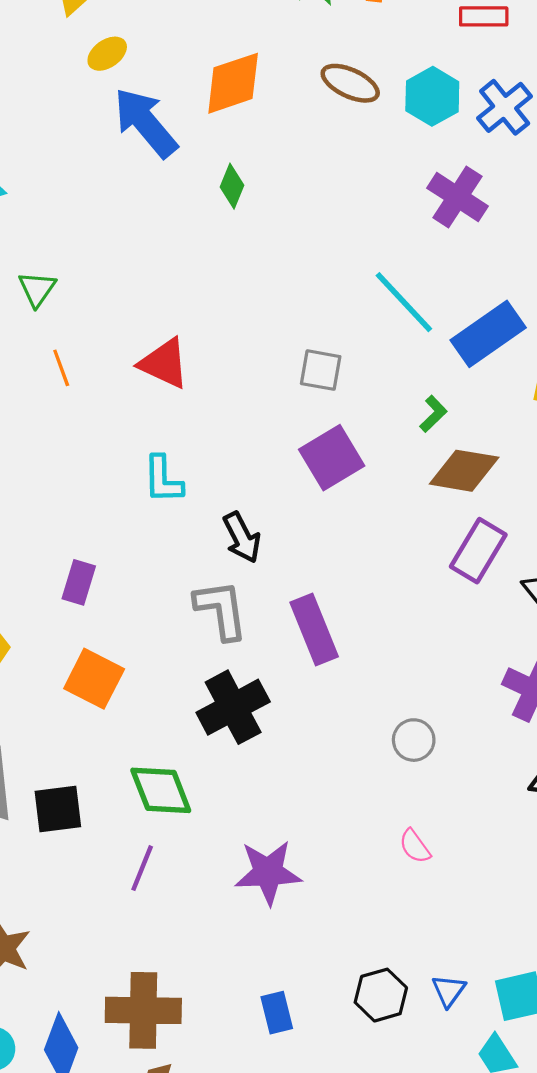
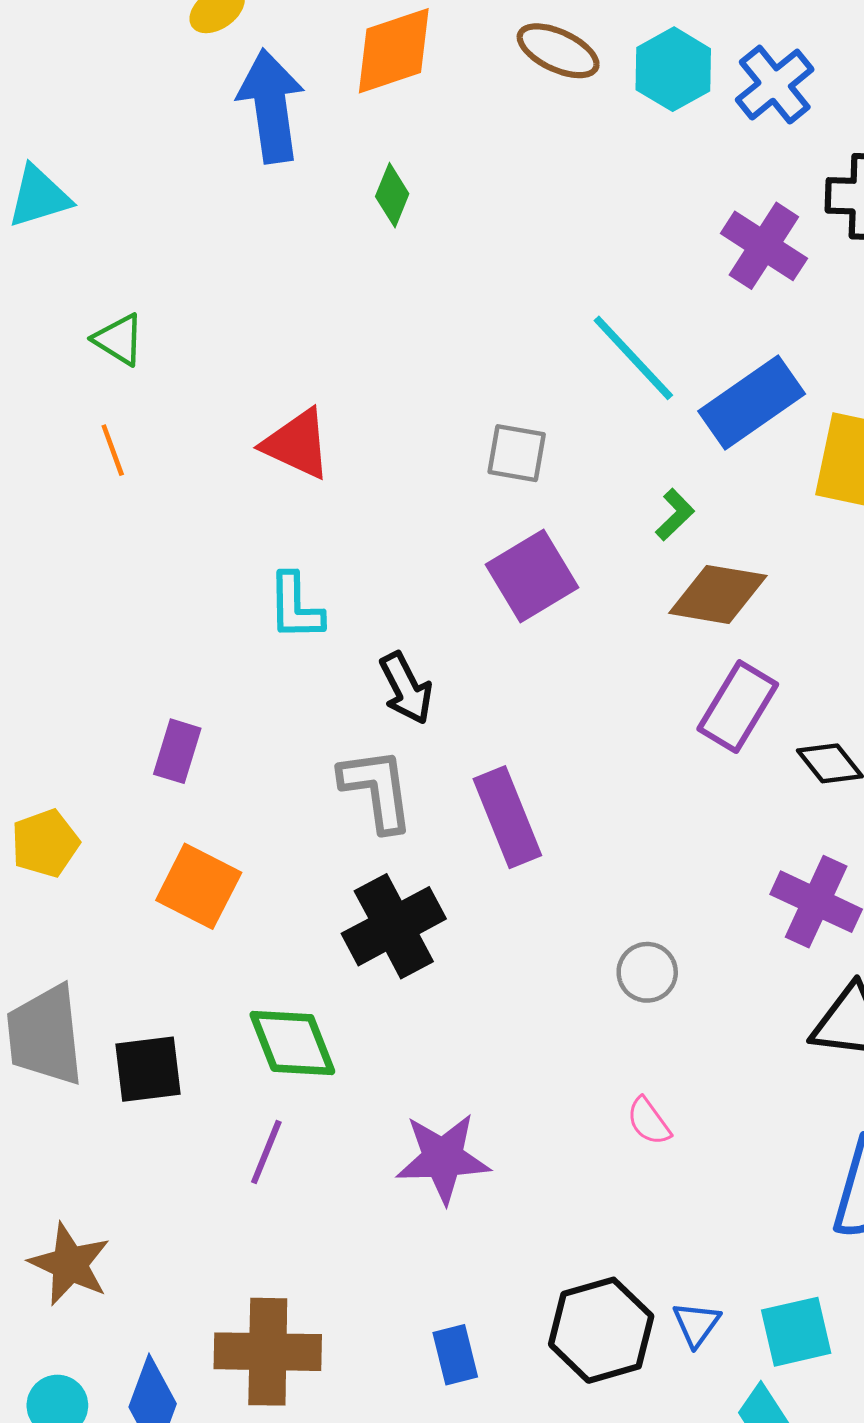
blue arrow: (145, 123) -> (271, 106), turned 32
purple cross: (457, 197) -> (764, 246), moved
green triangle: (37, 289) -> (119, 340), turned -33
orange line: (61, 368) -> (113, 450), moved
black hexagon: (381, 995) -> (601, 1330), size x1.4

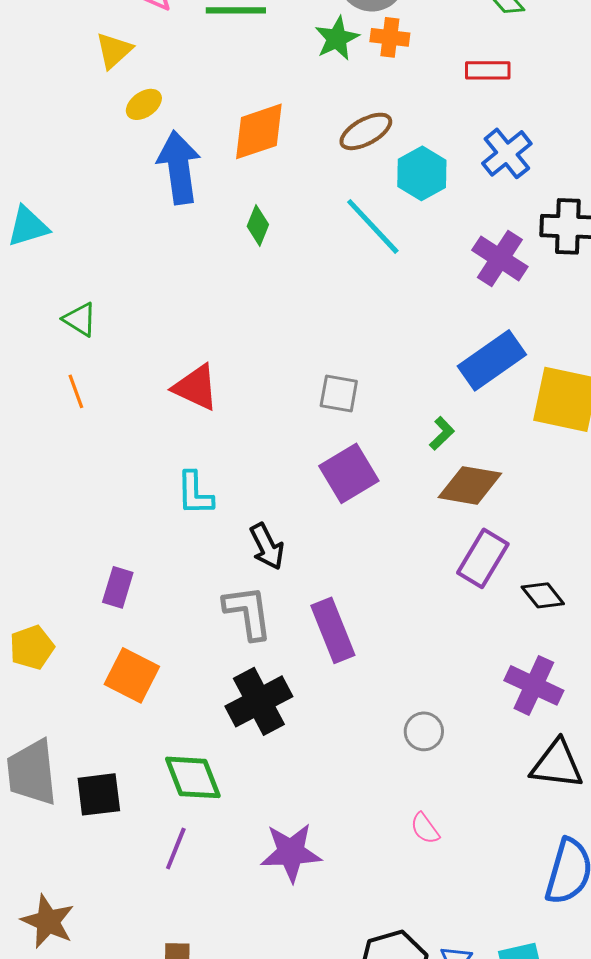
brown ellipse: (558, 51) -> (366, 131), turned -54
cyan hexagon: (673, 69) -> (422, 173), moved
cyan line: (633, 358) -> (373, 226), moved

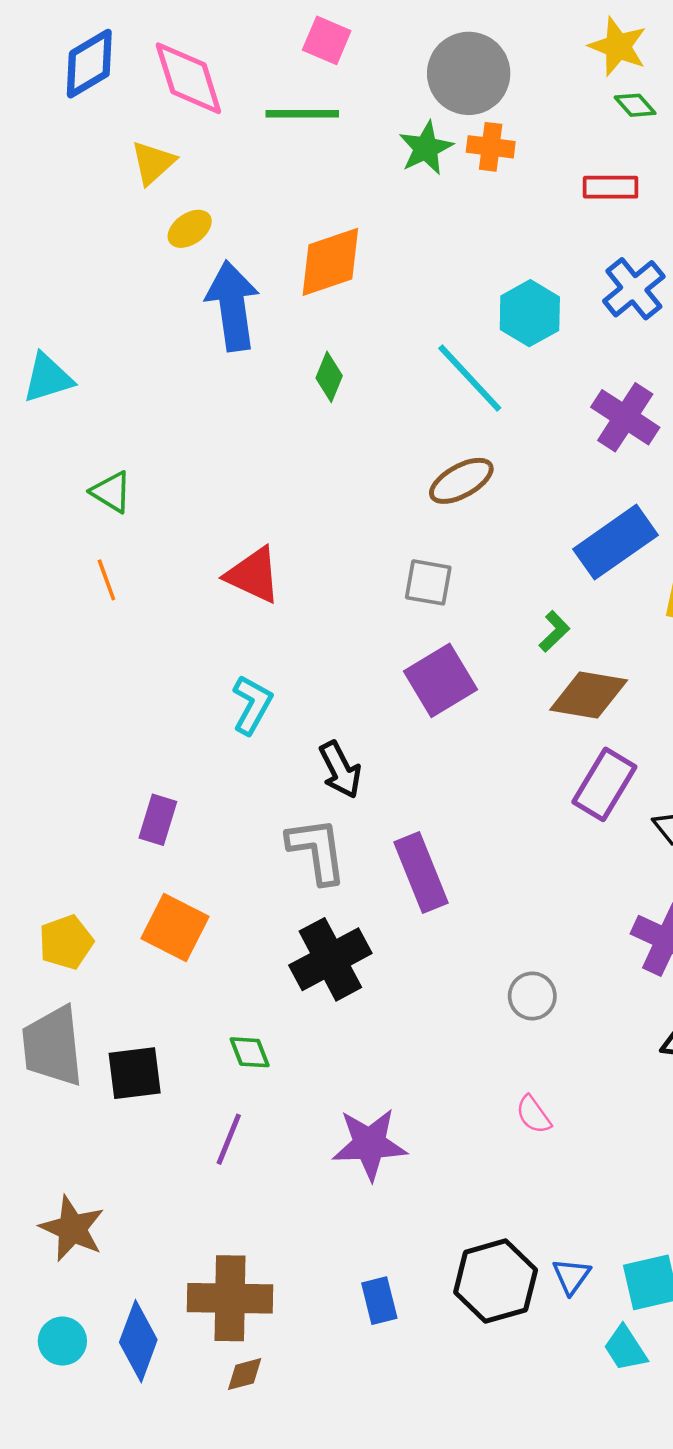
brown ellipse: (366, 131) -> (461, 481), moved
cyan L-shape: (195, 493) -> (252, 705), turned -150
yellow pentagon: (32, 647) -> (66, 942), moved
green diamond: (193, 777) -> (250, 1052), size x0.6

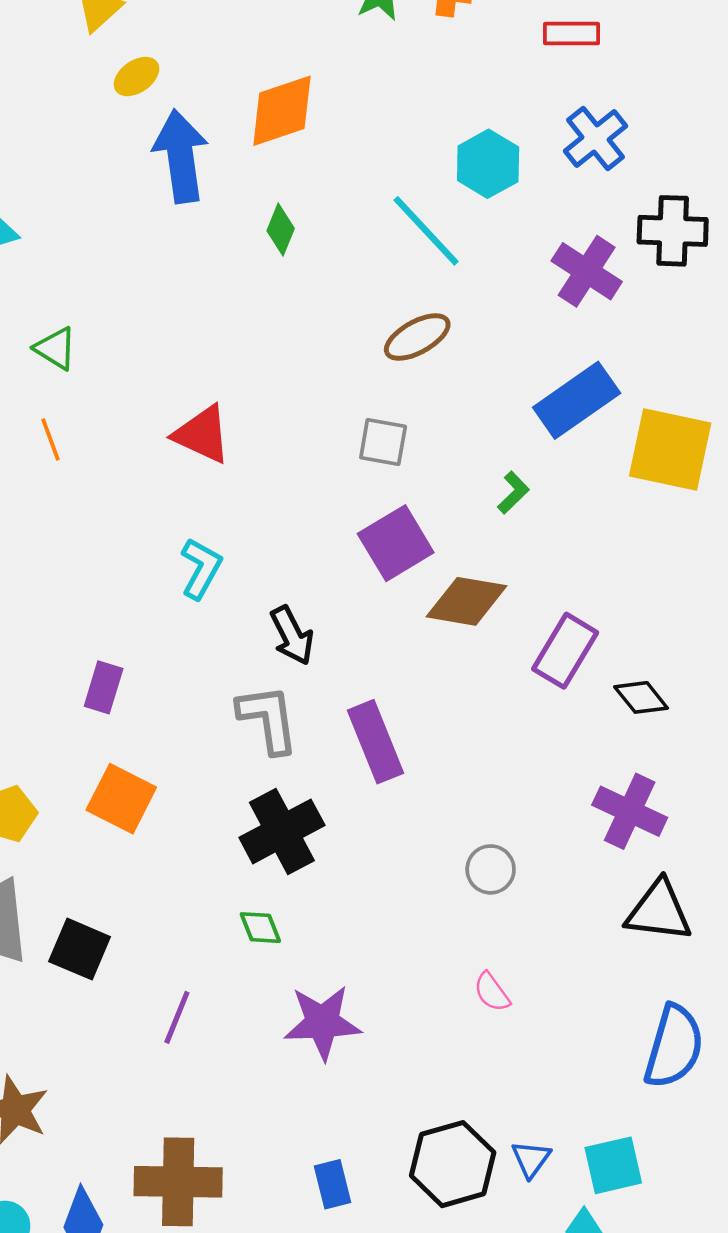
brown diamond: (589, 695) -> (467, 601), moved
green diamond: (250, 1052) -> (260, 928), moved
black square: (135, 1073) -> (80, 949), turned 30

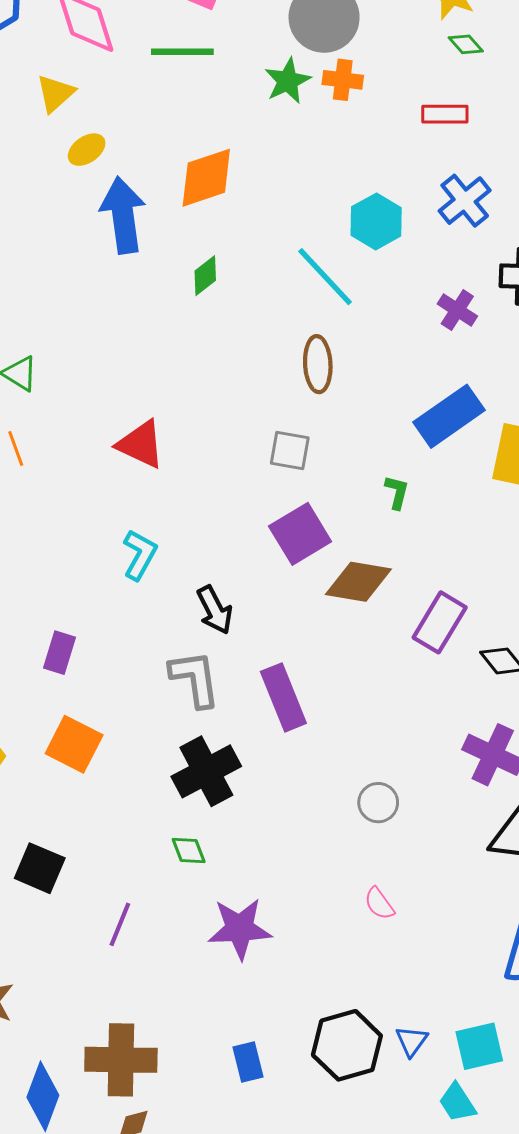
green diamond: (281, 230) -> (205, 276), turned 30
purple cross: (587, 271) -> (457, 310), size x0.7
brown ellipse: (417, 337) -> (318, 364), turned -64
green L-shape: (513, 493) -> (397, 492), turned -32

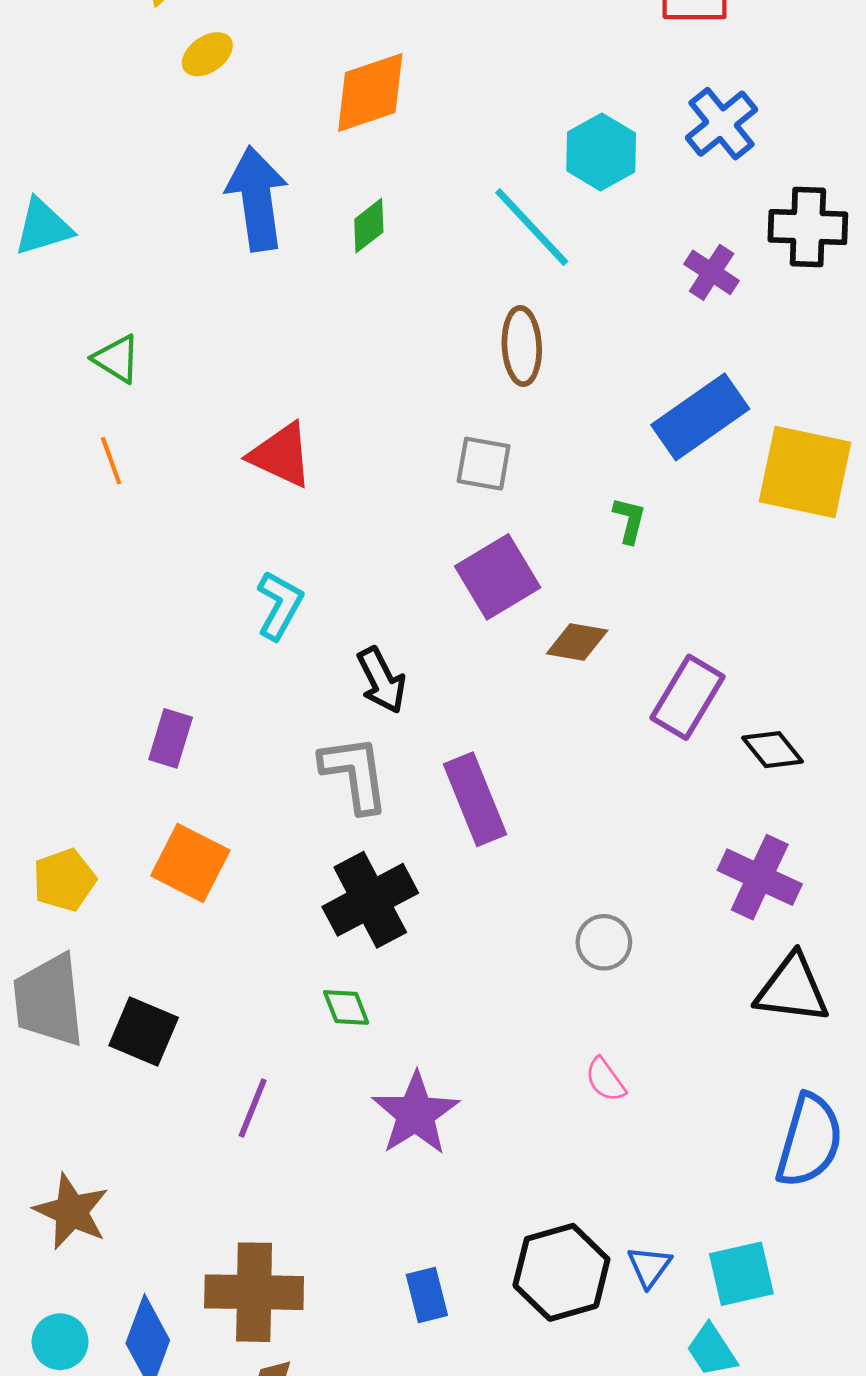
blue arrow: (123, 215) -> (257, 199), moved
brown diamond: (358, 582) -> (577, 642), size x0.7
purple star: (240, 929) -> (416, 1114), turned -30

